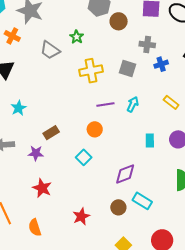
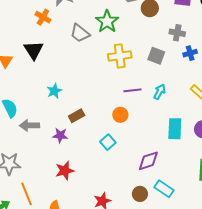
green star: (77, 37) -> (107, 21), size x1.6
cyan star: (19, 108) -> (54, 91), moved
cyan rectangle: (150, 140) -> (175, 129), size x1.5
red star: (42, 188) -> (65, 171), turned 30

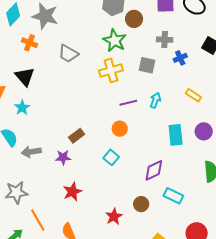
green star: (107, 21) -> (115, 41), moved
cyan star: (54, 91) -> (22, 108), moved
brown circle: (140, 194) -> (141, 204), moved

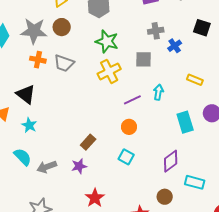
brown circle: (134, 19) -> (62, 27), moved
orange cross: (30, 43) -> (38, 60), moved

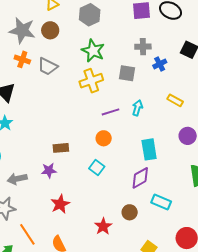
cyan rectangle: (185, 122) -> (149, 149), moved
brown rectangle: (88, 142) -> (61, 148), turned 35
gray arrow: (47, 167) -> (17, 179), moved

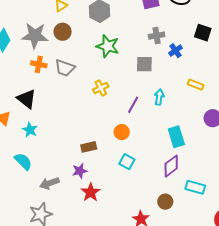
yellow cross: (91, 81) -> (101, 88), moved, size x0.7
purple line: (111, 112) -> (133, 105), turned -36
orange circle: (104, 138) -> (122, 132), moved
red star: (60, 204) -> (91, 192), moved

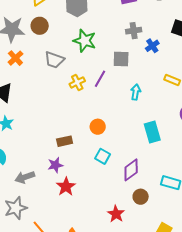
orange cross: (39, 64) -> (15, 58), turned 35
gray trapezoid: (65, 68) -> (54, 60), moved
purple line: (133, 105) -> (100, 79), moved
purple diamond: (171, 166) -> (131, 170), moved

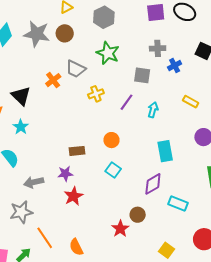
orange cross: (15, 58) -> (53, 80), moved
purple line: (100, 79) -> (126, 102), moved
purple diamond: (131, 170) -> (153, 184), moved
brown circle: (141, 197) -> (138, 215), moved

